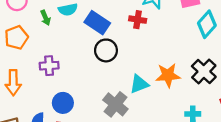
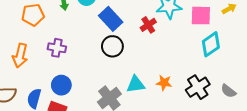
red cross: (138, 20) -> (148, 25), turned 35
orange star: (168, 75) -> (164, 83), size x0.7

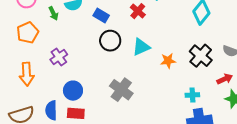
blue rectangle: (111, 19) -> (101, 16), size x0.7
purple cross: (57, 48) -> (59, 57), turned -30
cyan triangle: (136, 84) -> (141, 47), moved

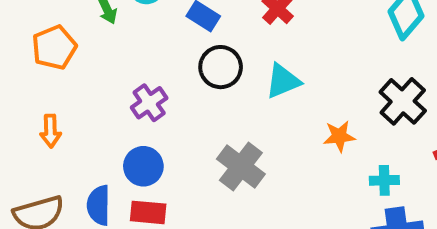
purple cross: (59, 57) -> (149, 103), moved
orange star: (168, 61) -> (339, 136), moved
orange arrow: (27, 74) -> (50, 131), size x0.7

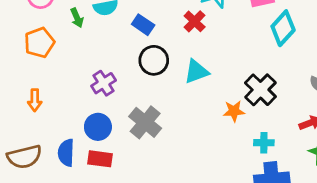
black cross: (403, 101) -> (260, 90), moved
gray cross: (241, 167) -> (145, 122), moved

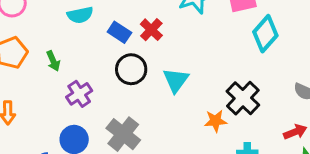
green arrow: (77, 18) -> (53, 61), moved
red cross: (195, 21) -> (151, 30), moved
cyan triangle: (196, 72) -> (176, 80), turned -32

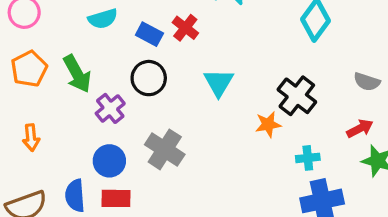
green arrow: (53, 61) -> (77, 74), size x1.6
black circle: (131, 69) -> (149, 78), moved

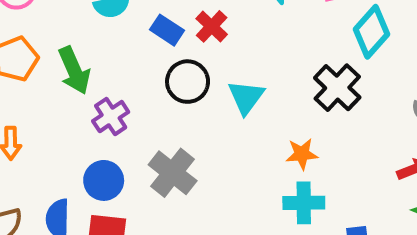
black circle: (149, 78) -> (188, 82), moved
black cross: (297, 96) -> (337, 88), moved
cyan cross: (308, 158) -> (304, 203), moved, size x1.4

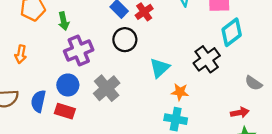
green arrow: (74, 70) -> (64, 21), size x0.7
cyan triangle: (246, 97) -> (160, 68), moved
purple cross: (111, 117) -> (79, 51), size x1.4

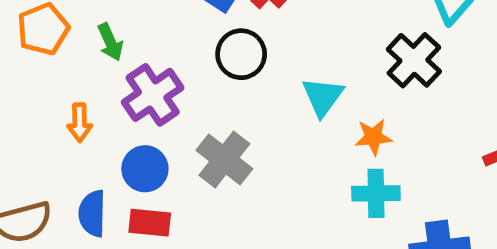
orange arrow: (21, 54) -> (80, 123), moved

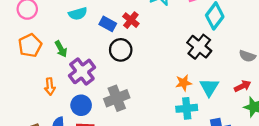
cyan triangle: (323, 97) -> (209, 87), moved
gray cross: (224, 159) -> (117, 98), turned 35

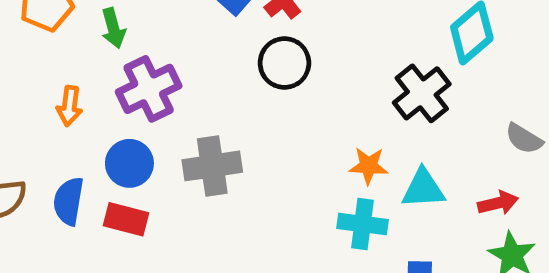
black circle: (121, 50) -> (284, 63), moved
cyan triangle: (209, 87) -> (423, 189), turned 42

